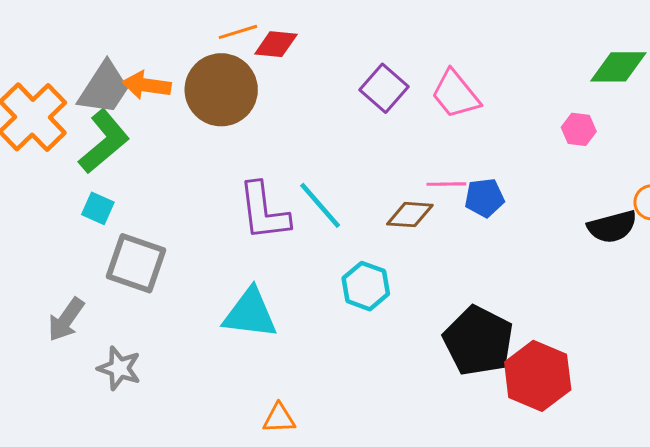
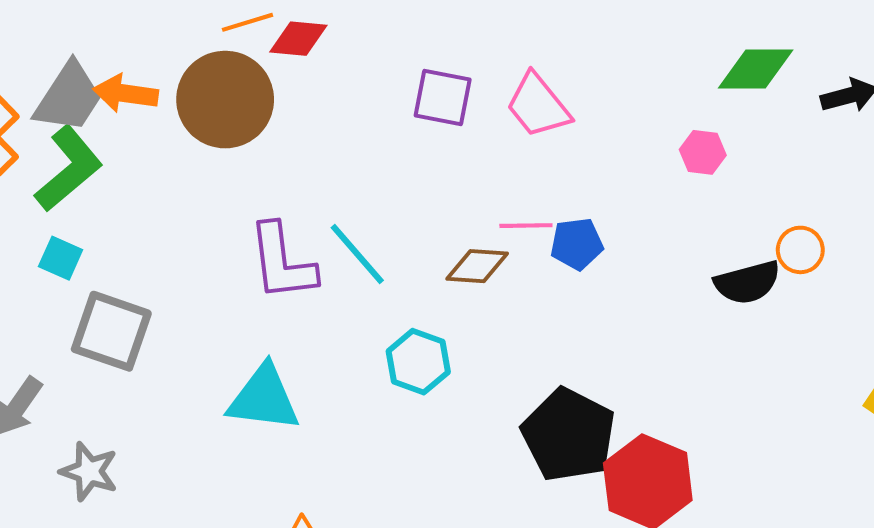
purple square: (384, 88) -> (443, 97), turned -30

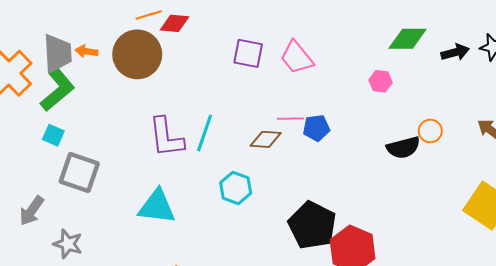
orange arrow: (126, 93) -> (86, 51), size x0.7
gray trapezoid: (69, 97) -> (57, 53), turned -36
cyan line: (357, 254) -> (205, 133), turned 60

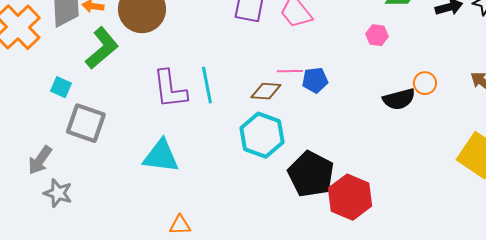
green L-shape: (57, 90) -> (102, 48), moved
cyan line: (205, 133) -> (207, 85), turned -30
cyan hexagon: (236, 188) -> (262, 135), moved, size x1.4
gray star: (68, 244) -> (58, 193), moved

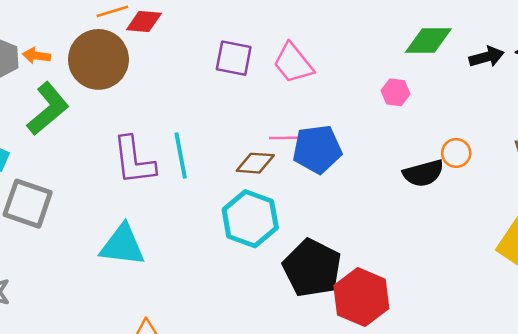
blue pentagon: (315, 80) -> (317, 149), size x1.5

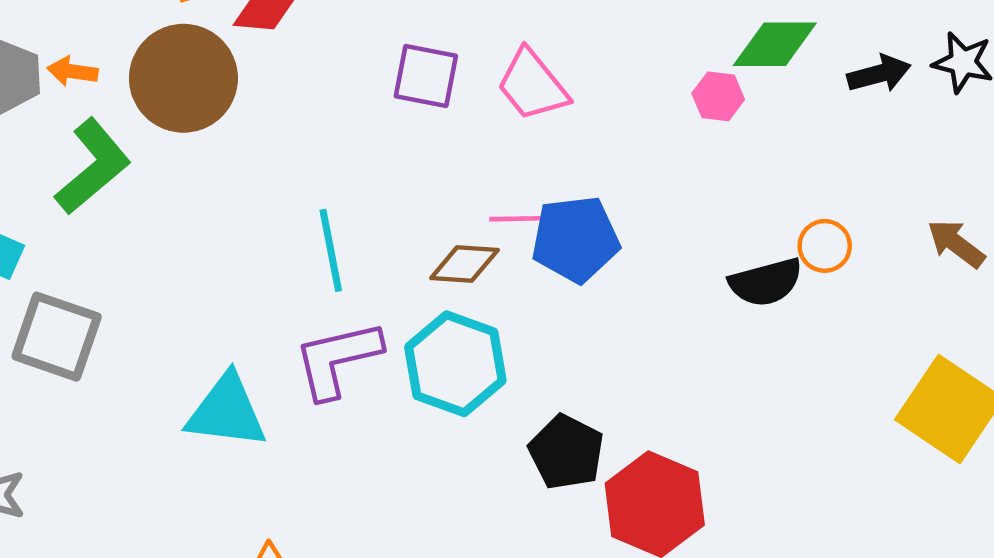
pink hexagon: (396, 92) -> (718, 96), moved
purple L-shape: (134, 161) -> (338, 359), moved, turned 84
black pentagon: (312, 268) -> (566, 452), size x0.7

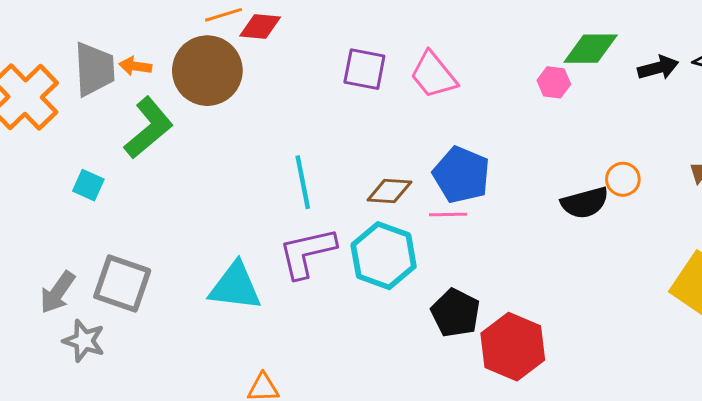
pink line: (519, 219) -> (448, 214), moved
blue pentagon: (575, 239) -> (461, 175), turned 30
gray square: (57, 337) -> (122, 284), moved

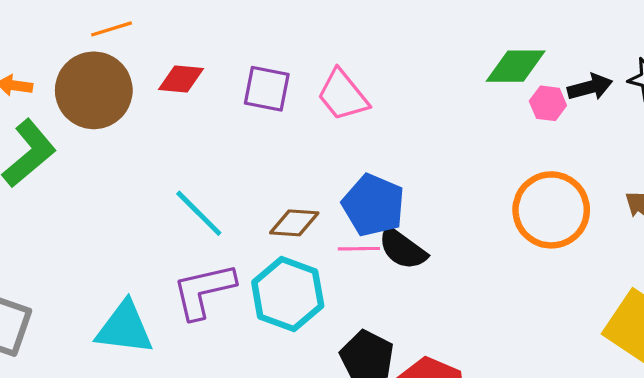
red diamond: (260, 27) -> (181, 79), moved
pink hexagon: (554, 82) -> (548, 103), moved
orange circle: (623, 179) -> (551, 210), size x2.0
cyan line: (303, 182) -> (199, 213), turned -34
black semicircle: (585, 203) -> (402, 249), moved, turned 51

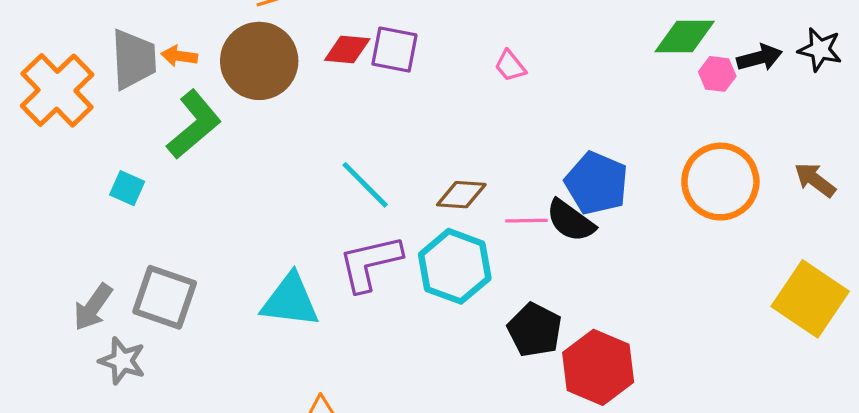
purple square: (267, 89) -> (394, 50), moved
pink trapezoid: (343, 95) -> (510, 66), size x0.6
blue pentagon: (373, 205) -> (597, 183), moved

